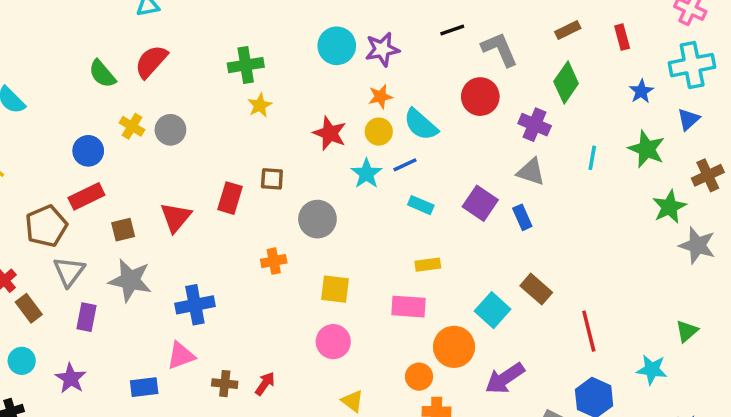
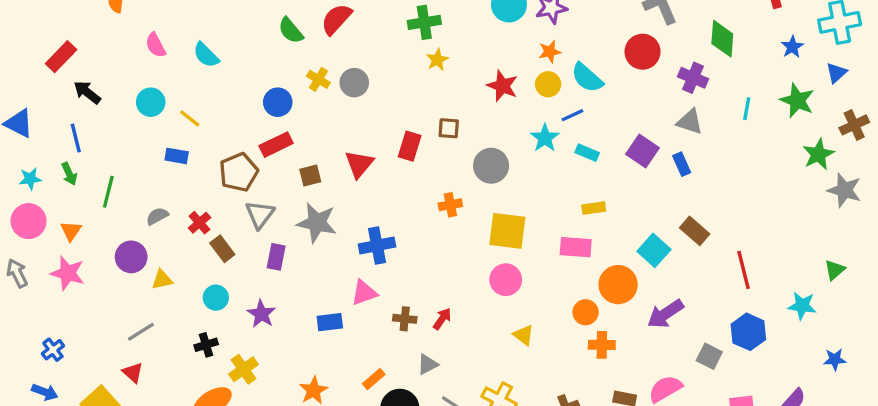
green diamond: (566, 83) -> (722, 39), turned -30
cyan star: (366, 174) -> (545, 138), moved
yellow square: (335, 289) -> (507, 231), size x1.4

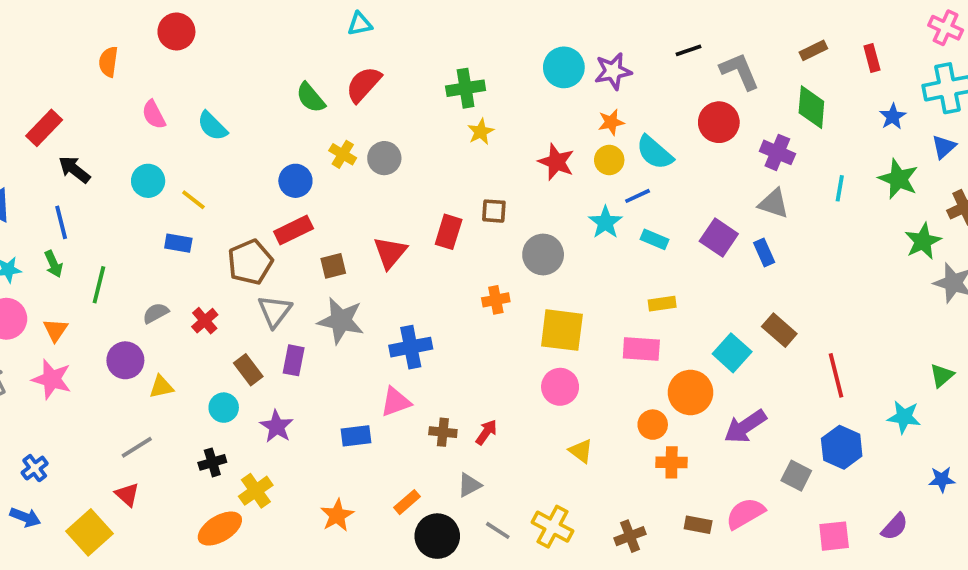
brown rectangle: (222, 249) -> (248, 370), moved

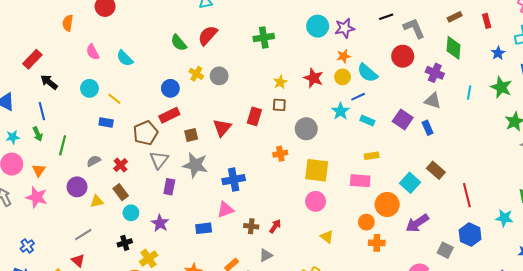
yellow star: (481, 132) -> (280, 82), moved
brown rectangle: (248, 370) -> (121, 192), moved

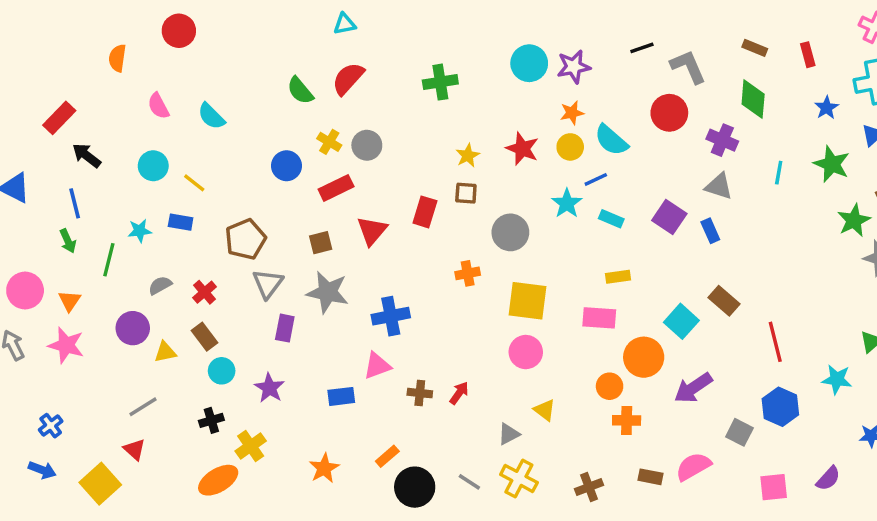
brown rectangle: (455, 17) -> (755, 48), turned 48
red rectangle: (169, 115) -> (336, 188), moved
cyan star: (13, 137) -> (140, 231), moved
gray triangle: (266, 255) -> (509, 434), moved

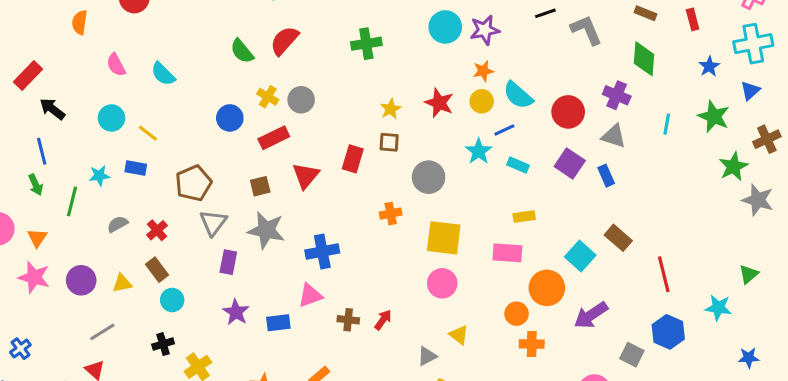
red circle: (669, 113) -> (568, 112), moved
purple circle: (133, 328) -> (81, 280), moved
purple star: (269, 388) -> (236, 312), moved

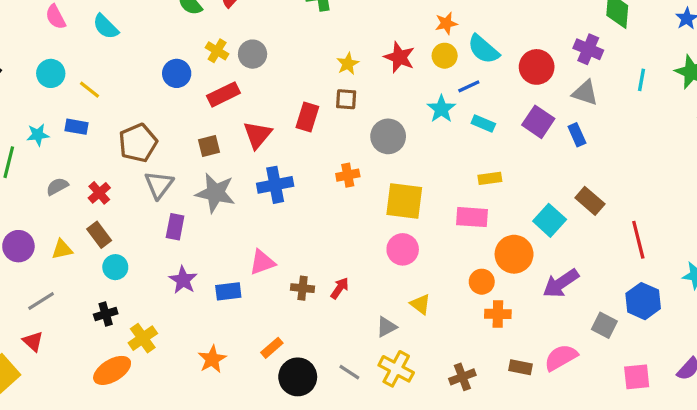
blue cross: (322, 251) -> (275, 185), moved

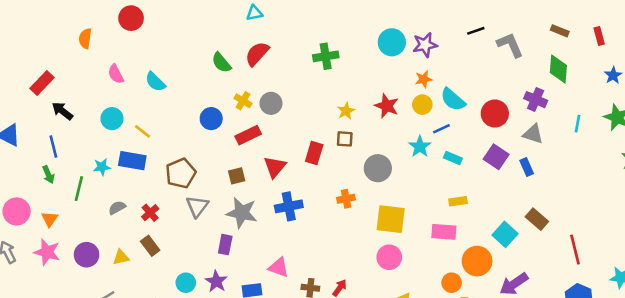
blue rectangle: (77, 127) -> (132, 161), size x1.5
purple rectangle: (175, 227) -> (225, 245), moved
pink triangle: (262, 262) -> (279, 267), turned 40
cyan circle: (115, 267) -> (186, 283), moved

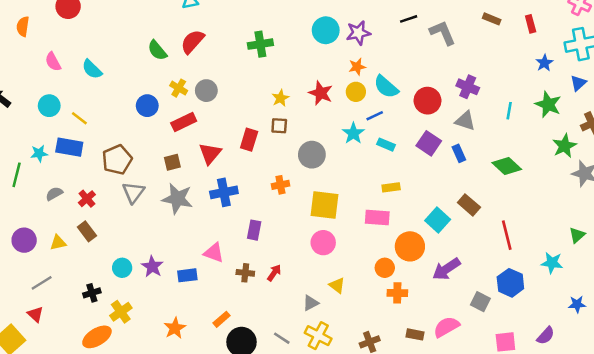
green diamond: (558, 69) -> (507, 166), moved, turned -52
purple rectangle: (225, 245) -> (254, 230), moved

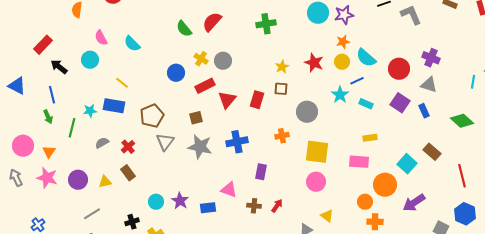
cyan circle: (49, 106) -> (90, 60), moved
cyan line: (509, 111) -> (473, 82), moved
red triangle: (210, 153) -> (227, 100), moved

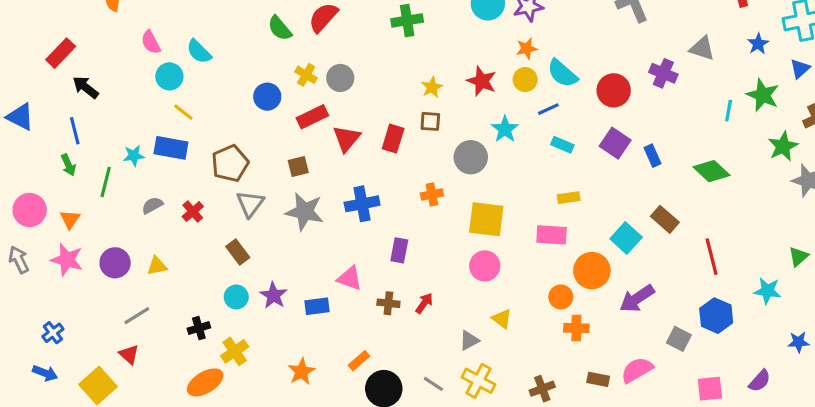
cyan circle: (90, 60) -> (169, 76), moved
gray triangle: (429, 85) -> (702, 48), moved
cyan star: (340, 95) -> (505, 129), moved
brown rectangle: (128, 173) -> (238, 252), moved

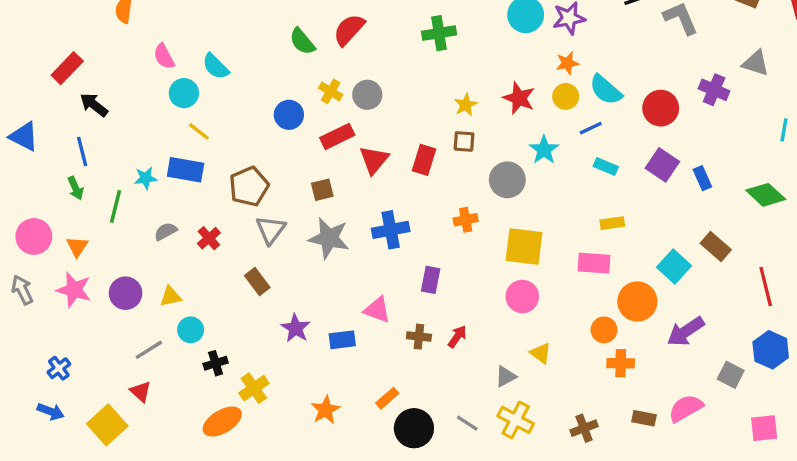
cyan circle: (236, 297) -> (191, 330), moved

